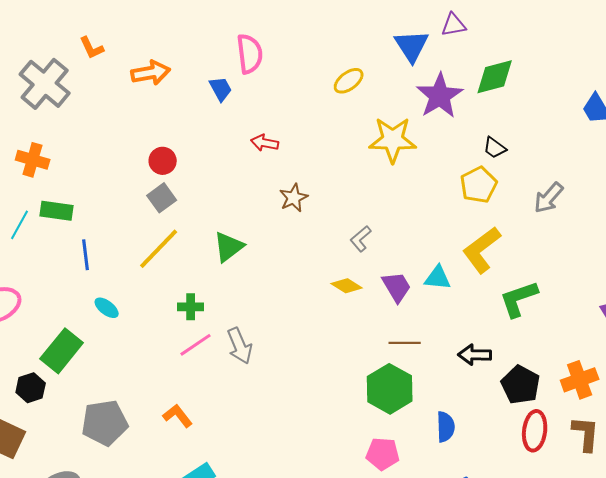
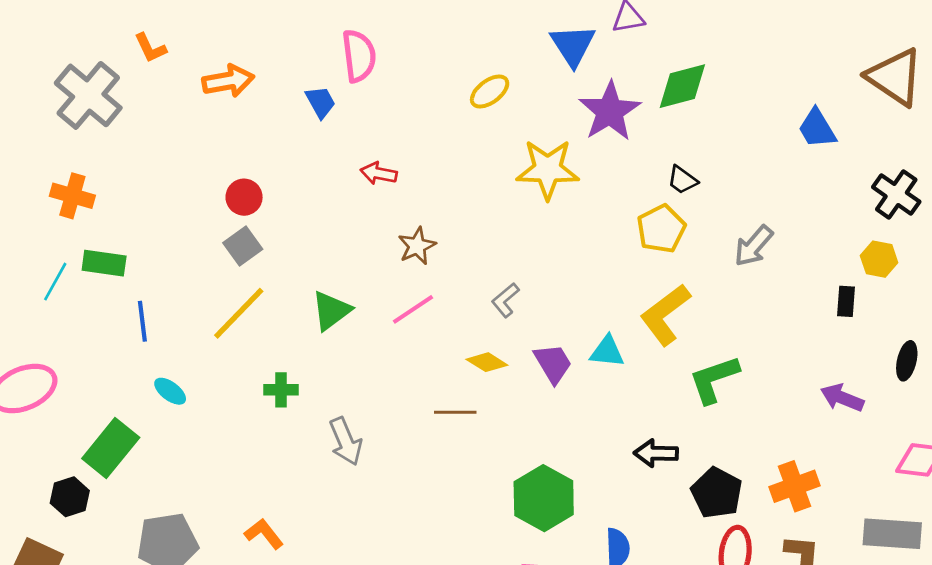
brown line: (405, 343) -> (455, 412), moved
pink line: (196, 345) -> (413, 309), moved

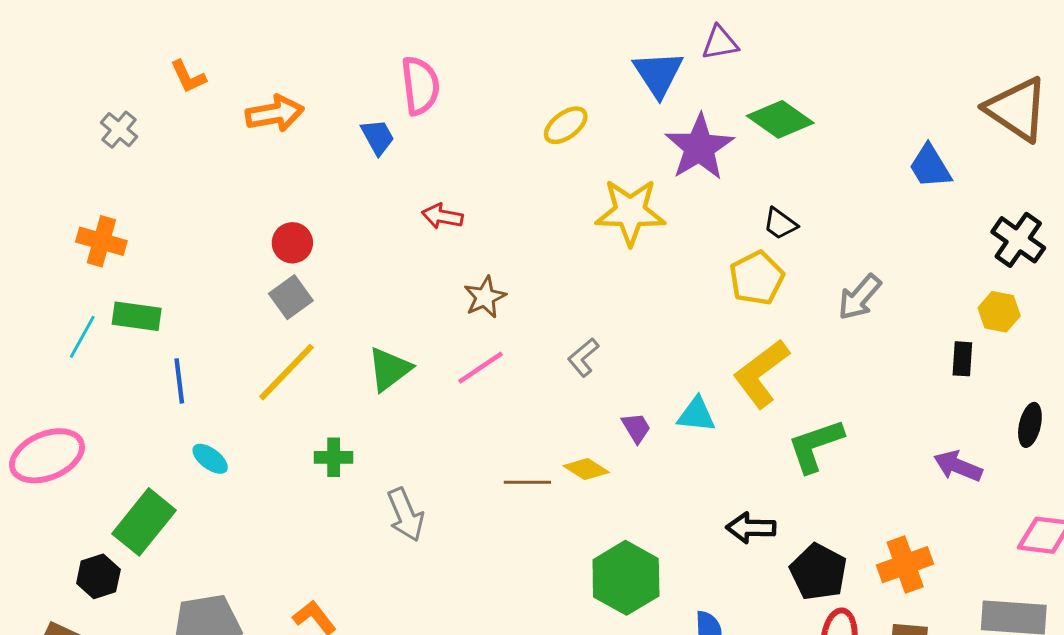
green diamond: (682, 86) -> (780, 119), turned 50
gray cross: (88, 95) -> (119, 130), size x0.5
yellow diamond: (487, 362) -> (586, 469), moved
purple trapezoid: (553, 363) -> (636, 428), size x0.7

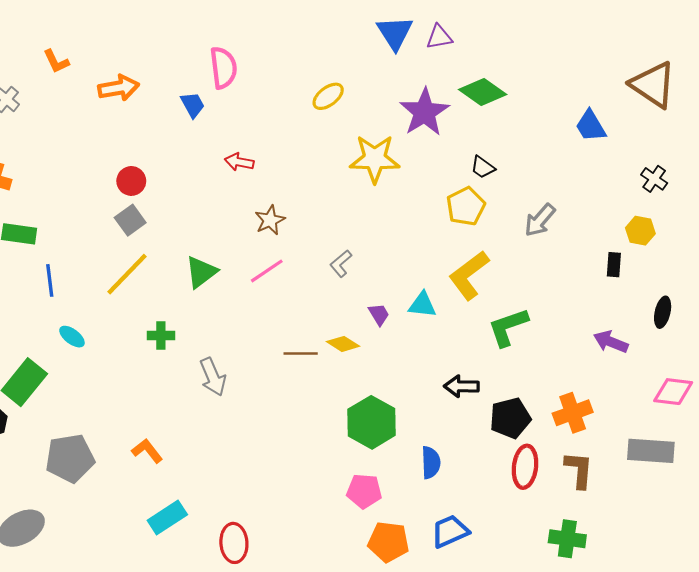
blue triangle: (658, 74) -> (395, 33), moved
black cross: (1018, 240) -> (654, 179), size x0.7
black pentagon: (818, 572) -> (510, 418), turned 30

